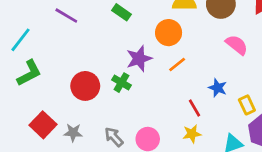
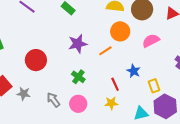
orange circle: (169, 33) -> (120, 31), moved
pink semicircle: (237, 45) -> (151, 41), turned -72
green cross: (121, 83) -> (78, 77), moved

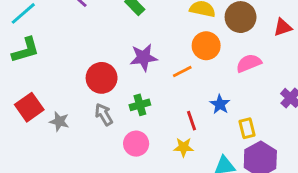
red circle: (36, 60) -> (102, 78), moved
green cross: (78, 77) -> (140, 105), turned 32
gray arrow: (53, 100) -> (104, 114), moved

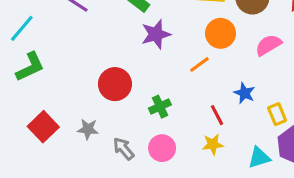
purple star: (144, 57) -> (156, 34), moved
gray arrow: (104, 114) -> (124, 149), moved
gray star: (59, 121) -> (88, 129), moved

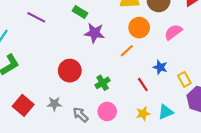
purple star: (156, 34) -> (94, 33), turned 30
yellow star: (213, 144) -> (143, 114), moved
cyan triangle: (259, 158) -> (166, 112), moved

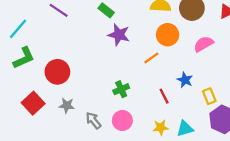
red circle: (70, 71) -> (57, 72), moved

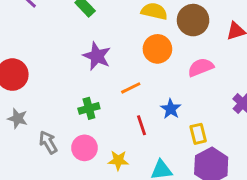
purple star: (119, 35) -> (97, 56), moved
orange line: (151, 58) -> (131, 88), moved
yellow star: (161, 127) -> (118, 160), moved

